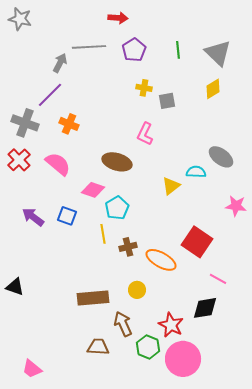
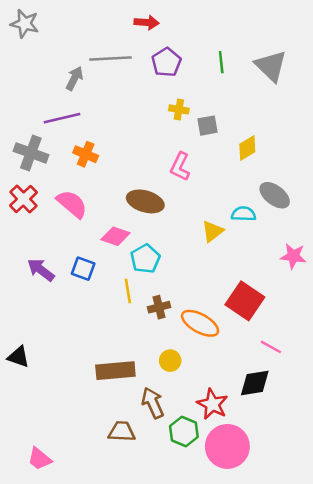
yellow diamond: (213, 89) -> (247, 148), moved
purple line: (50, 95) -> (62, 118), turned 32

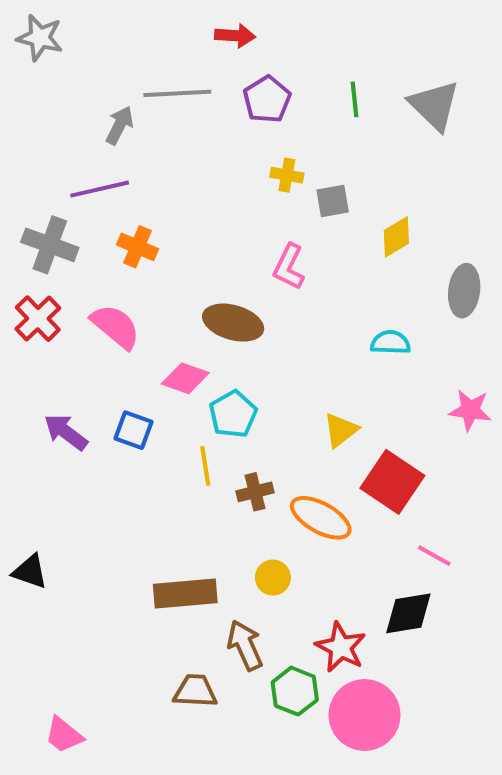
gray ellipse: (275, 195) -> (464, 291), moved, turned 60
yellow triangle: (212, 231) -> (341, 430), moved

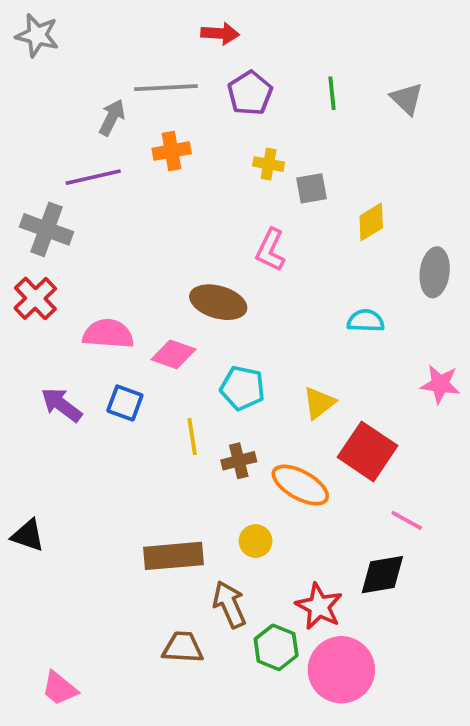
gray triangle: (434, 105) -> (407, 99), size x0.7
orange cross: (137, 247) -> (172, 151), moved, turned -33
pink semicircle: (116, 327) -> (108, 334), moved, turned -36
cyan pentagon: (233, 414) -> (242, 388), moved, turned -30

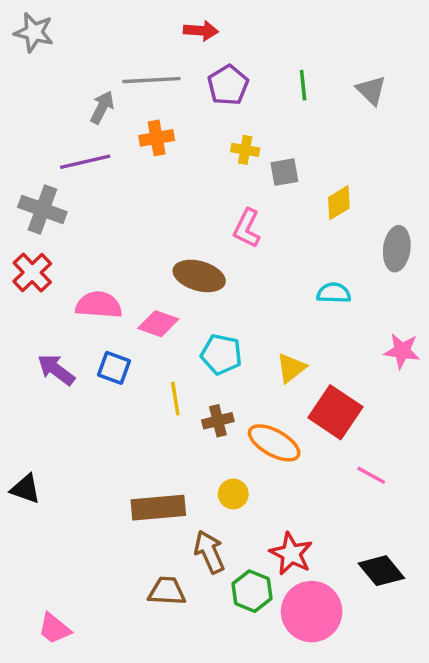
black diamond: (382, 575) -> (381, 571), moved, turned 60

